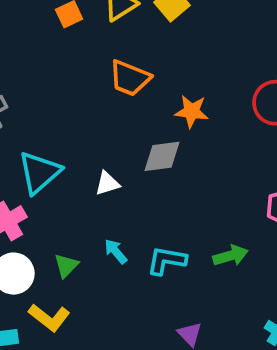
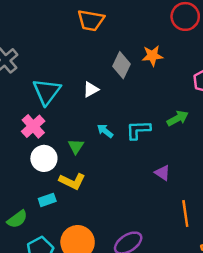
orange star: (192, 111) -> (152, 56), moved
gray diamond: (162, 156) -> (121, 65), turned -45

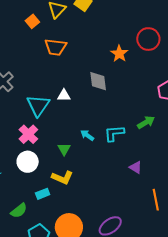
orange trapezoid: (91, 20) -> (56, 47), moved
orange star: (152, 56) -> (119, 54), moved, turned -30
gray diamond: (121, 65) -> (98, 81), turned -30
white triangle: (91, 89) -> (64, 95), moved, turned 32
white circle: (44, 158) -> (28, 162), moved

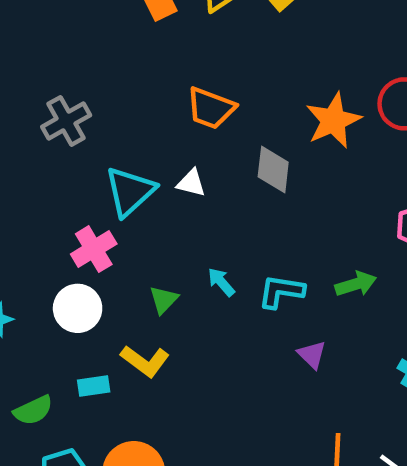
orange trapezoid: (56, 47) -> (211, 108), moved
orange star: (119, 54) -> (333, 121), size x1.4
purple triangle: (136, 167) -> (312, 355), moved

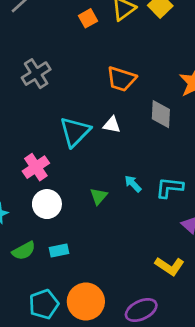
gray cross: (66, 121) -> (36, 74), moved
pink cross: (94, 249) -> (36, 167), moved
yellow L-shape: (145, 361) -> (170, 266), moved
green semicircle: (33, 410) -> (24, 251), moved

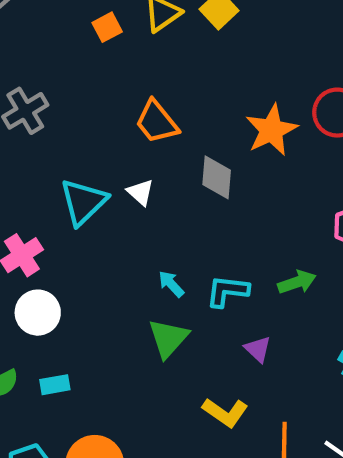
orange trapezoid: (121, 79) -> (157, 122), turned 32
white triangle: (112, 125) -> (140, 192), turned 30
green triangle: (99, 196) -> (168, 338), moved, size x1.5

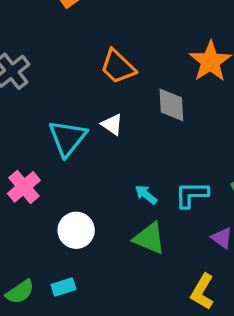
white circle: (38, 313) -> (76, 230), moved
green triangle: (168, 338) -> (149, 238), turned -42
yellow L-shape: (225, 412) -> (202, 292), turned 93

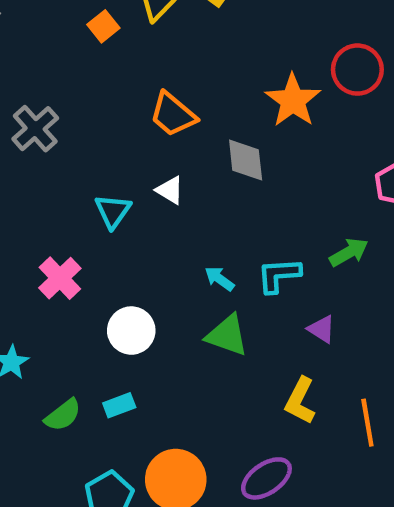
cyan triangle: (68, 138) -> (113, 211), size x0.7

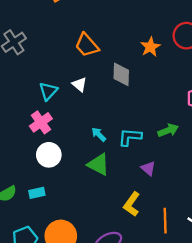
orange star: (293, 100) -> (150, 47), size x0.7
pink cross: (60, 278) -> (41, 122), moved

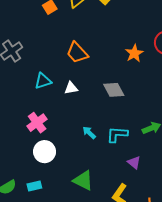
gray diamond: (121, 74) -> (114, 90), moved, turned -30
white triangle: (79, 84) -> (71, 88), turned -48
cyan triangle: (48, 91) -> (43, 81), moved, turned 30
green triangle: (98, 164) -> (83, 180), moved

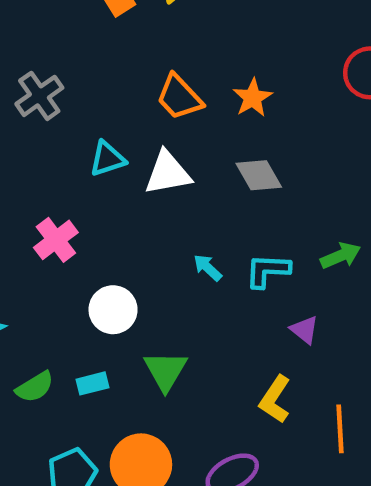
orange star: (134, 53) -> (253, 98), moved
white triangle: (71, 88) -> (168, 173), size x1.6
pink cross: (37, 123) -> (56, 240), moved
green triangle: (83, 180) -> (165, 371), moved, turned 35

